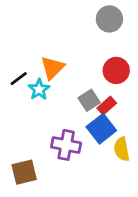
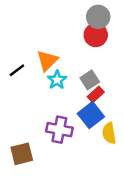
red circle: (116, 70) -> (96, 35), moved
cyan star: (39, 89) -> (57, 80), moved
gray square: (89, 100) -> (90, 80), moved

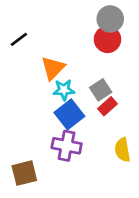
black line: (17, 70) -> (19, 39), moved
cyan star: (57, 80) -> (64, 90), turned 30
blue square: (91, 115) -> (69, 114), moved

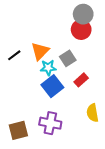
black line: (19, 39) -> (14, 55), moved
gray square: (101, 90) -> (68, 58), moved
purple cross: (67, 146) -> (50, 123), moved

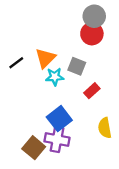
gray square: (68, 58) -> (77, 66), turned -35
blue square: (52, 86) -> (59, 119), moved
brown square: (18, 130) -> (34, 148), moved, turned -36

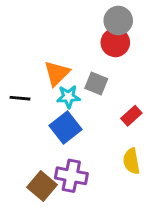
black line: (16, 63) -> (20, 98), moved, turned 42
red rectangle: (92, 91) -> (131, 116), moved
blue square: (59, 119) -> (65, 127), moved

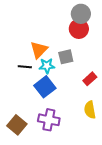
gray square: (96, 83) -> (66, 57), turned -35
black line: (20, 98) -> (25, 67), moved
brown square: (42, 186) -> (17, 125), moved

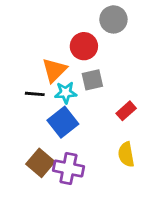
red circle: (79, 29) -> (84, 46), moved
brown square: (17, 125) -> (40, 163), moved

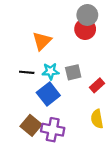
red circle: (84, 46) -> (85, 29), moved
orange triangle: (54, 70) -> (42, 41), moved
gray square: (92, 80) -> (73, 72), moved

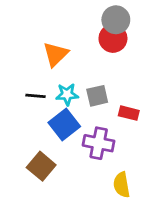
red rectangle: (97, 85) -> (129, 113), turned 56
yellow semicircle: (97, 119) -> (122, 185), moved
purple cross: (53, 130) -> (99, 143), moved

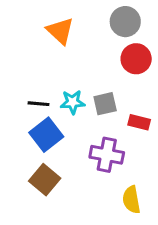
red circle: (113, 38) -> (136, 59), moved
orange triangle: (56, 54) -> (60, 31), moved, turned -32
blue square: (64, 125) -> (46, 135), moved

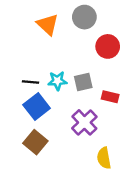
gray circle: (125, 22) -> (84, 17), moved
purple cross: (107, 155) -> (84, 122), turned 35

